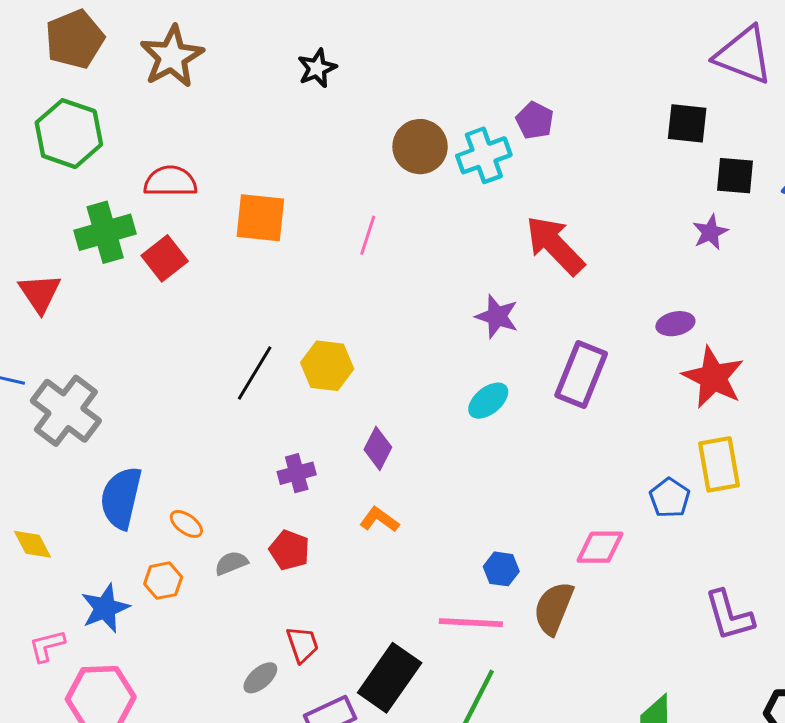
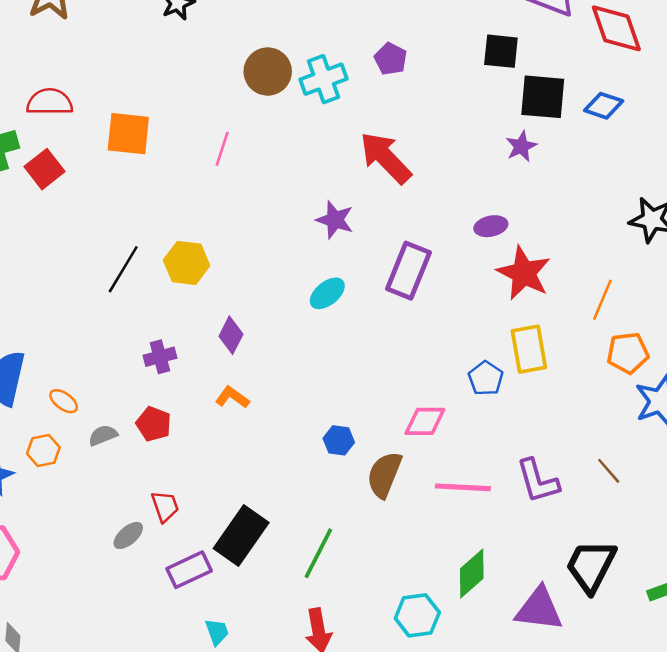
purple pentagon: (535, 120) -> (391, 59), moved
black square: (735, 176) -> (543, 97), size x1.4
pink line: (471, 623) -> (463, 487), moved

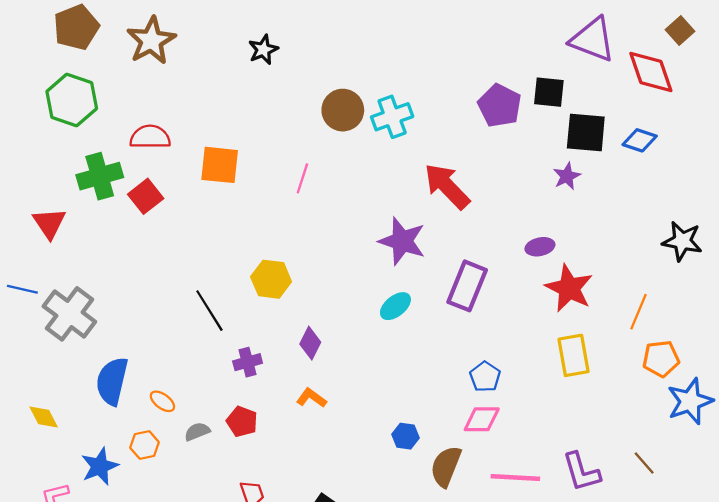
purple pentagon: (391, 59) -> (500, 106), moved, size x1.5
purple star: (335, 220) -> (402, 241), size x1.4
black line: (123, 269) -> (209, 311), moved, turned -63
blue pentagon: (486, 378) -> (485, 377), moved

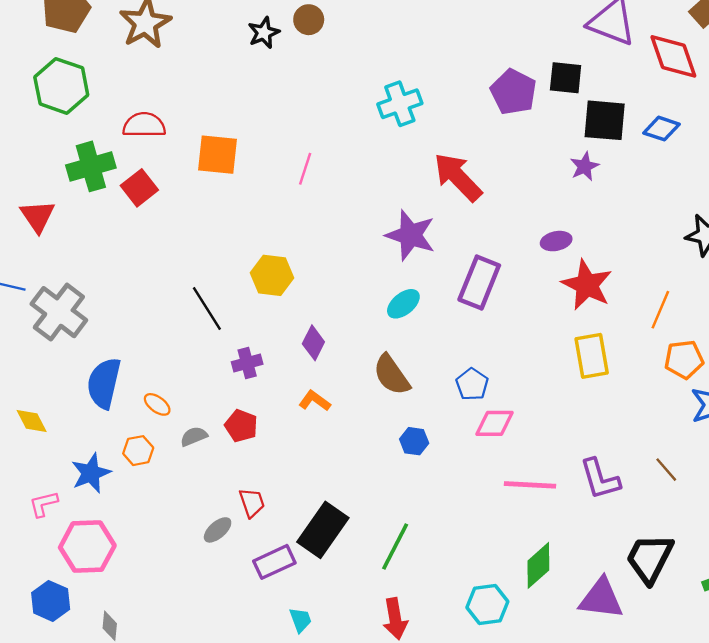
brown circle: (343, 110) -> (309, 20), moved, size x0.7
blue pentagon: (485, 377) -> (472, 384), moved
brown semicircle: (446, 466) -> (392, 375), moved, turned -57

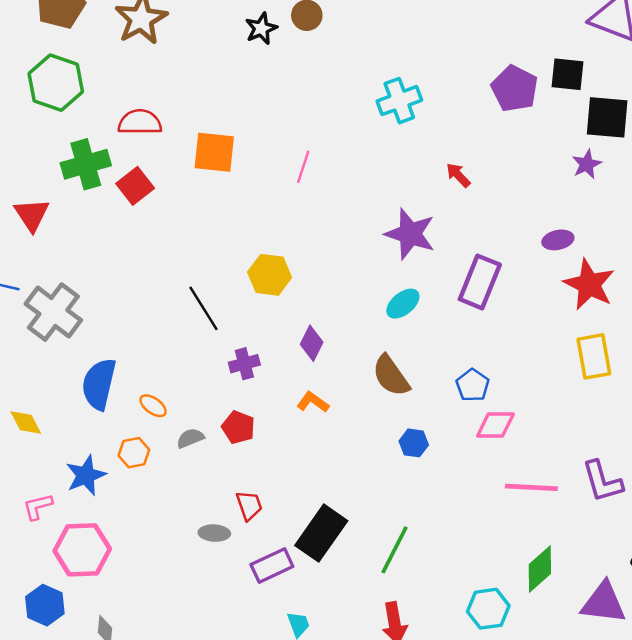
red arrow: (458, 177) -> (458, 175), size x0.5
gray ellipse: (218, 530) -> (214, 533), turned 44

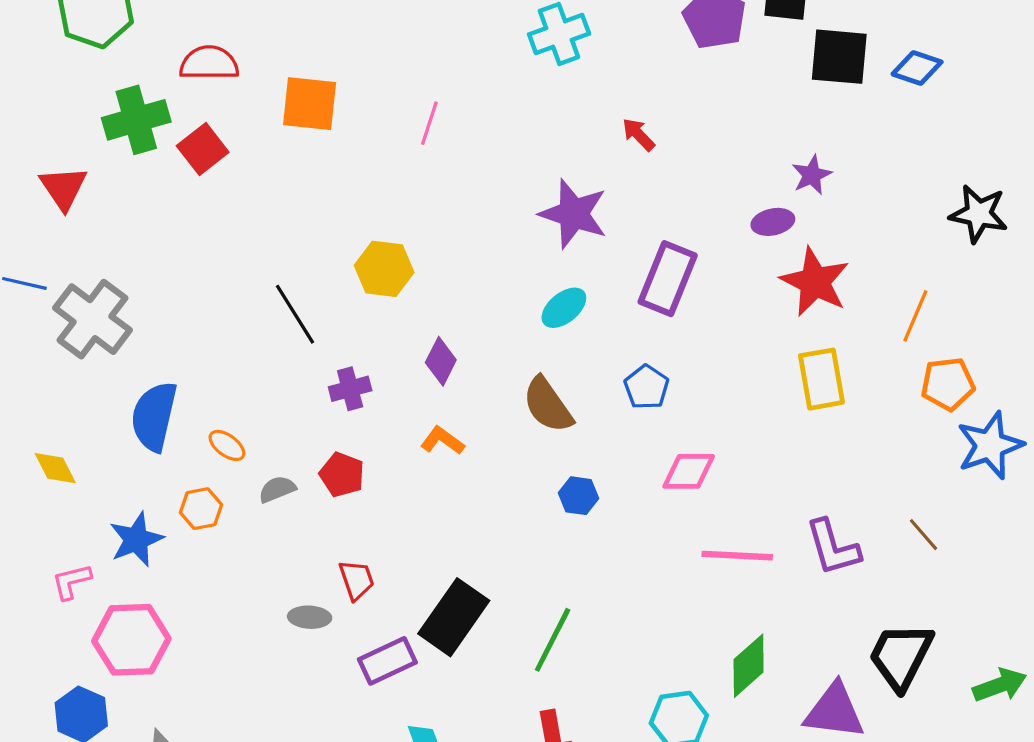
purple star: (587, 164) -> (812, 175), moved
blue pentagon: (473, 385) -> (647, 387), moved

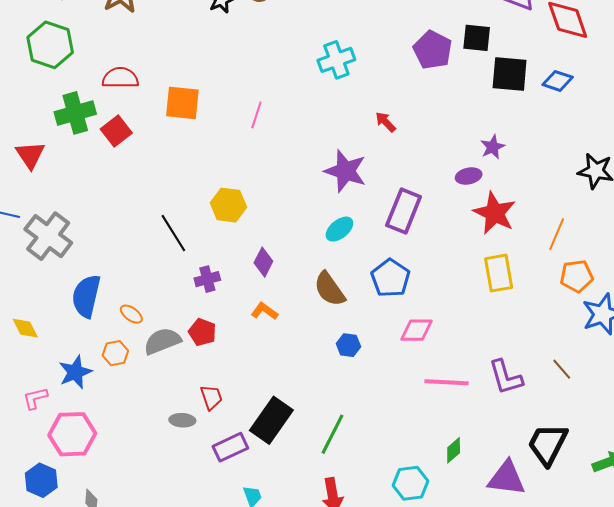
blue pentagon: (647, 387) -> (391, 278), size x1.4
gray semicircle: (277, 489) -> (162, 341), size x1.6
green diamond: (749, 666) -> (454, 450), size x0.7

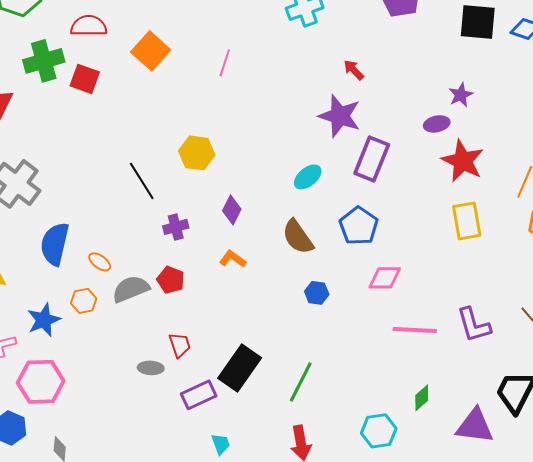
orange square: (182, 103) -> (151, 51), turned 36
red square: (116, 131) -> (85, 79), turned -32
purple star: (345, 171) -> (340, 116), moved

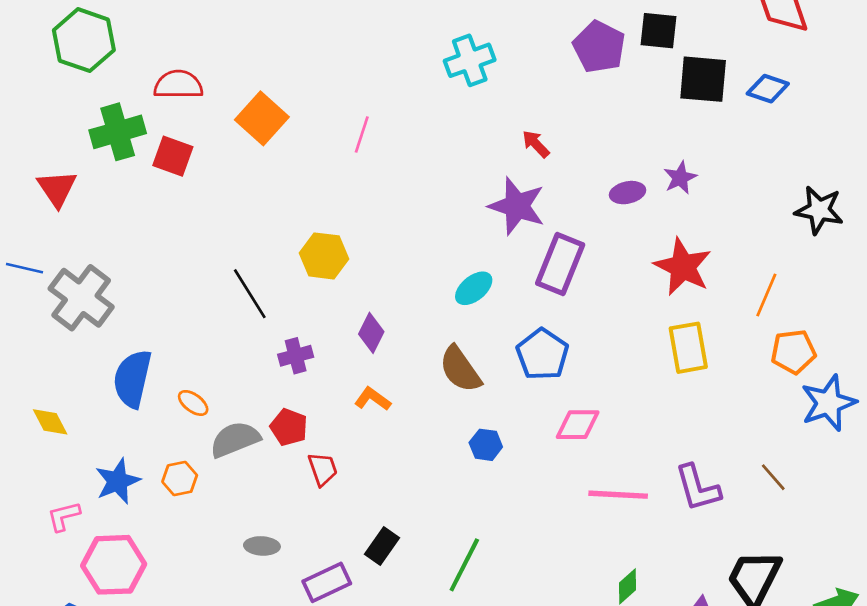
purple ellipse: (437, 124) -> (627, 193), moved
orange hexagon: (84, 301) -> (180, 479), moved
red trapezoid: (180, 345) -> (323, 469), moved
black rectangle: (240, 368) -> (382, 546), size x0.6

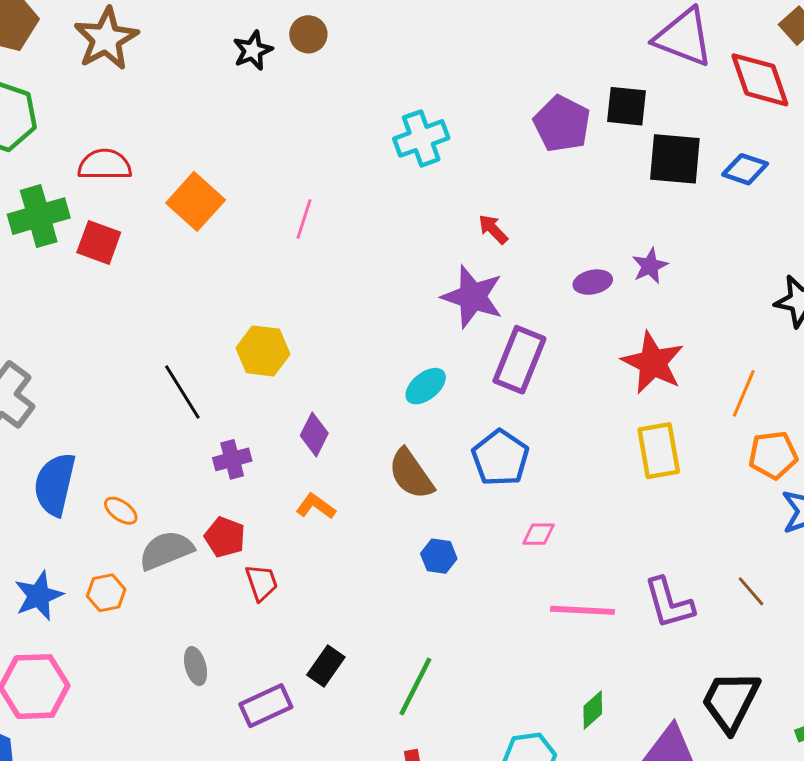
pink diamond: (578, 425) -> (539, 534), size x0.7
gray ellipse: (262, 546) -> (196, 666), turned 72

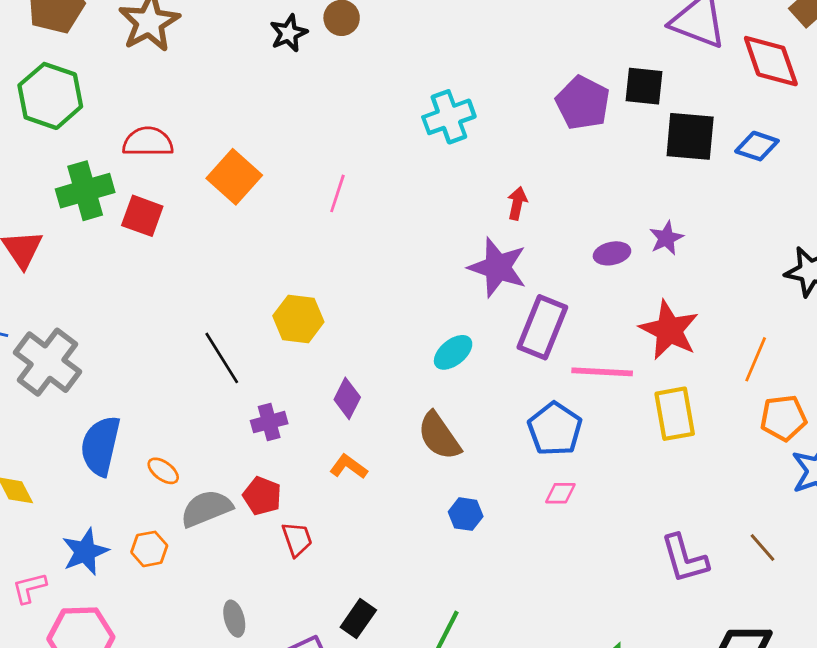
red arrow: (493, 229) -> (517, 203), turned 56
blue pentagon: (500, 458) -> (555, 429), moved
pink line: (582, 610) -> (602, 372), moved

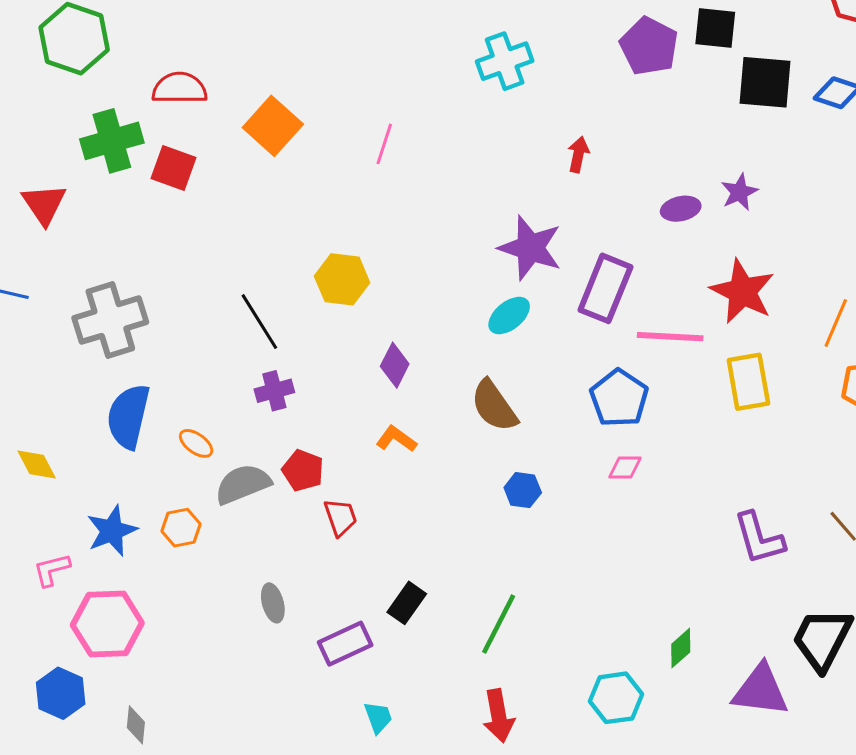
purple star: (498, 267) -> (530, 248), moved
gray cross: (47, 362) -> (110, 320), moved, turned 36
purple cross: (269, 422) -> (274, 391), moved

